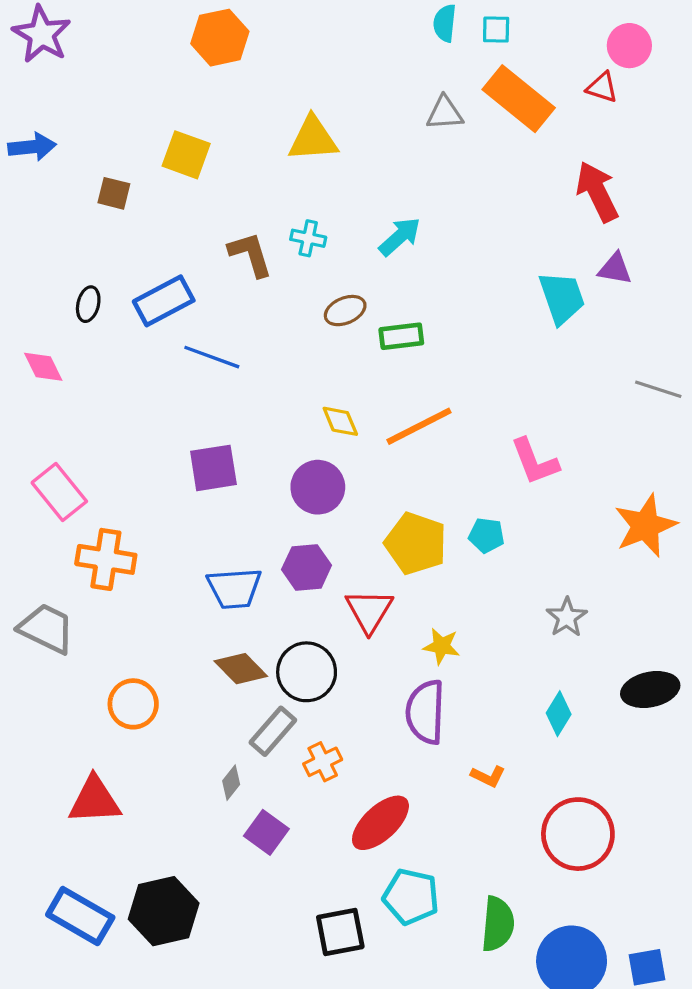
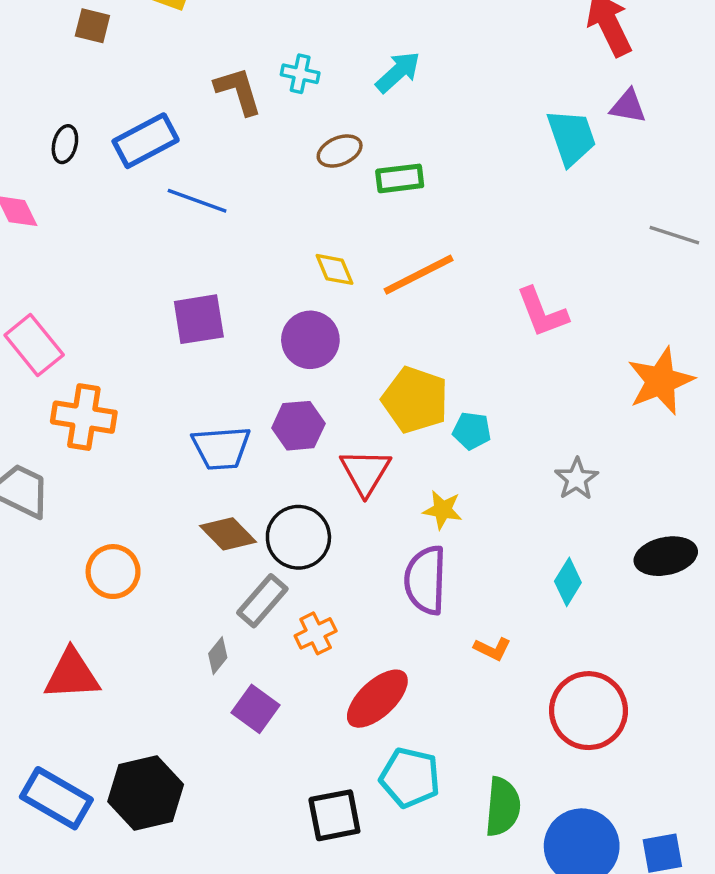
cyan pentagon: (486, 535) -> (472, 431), moved

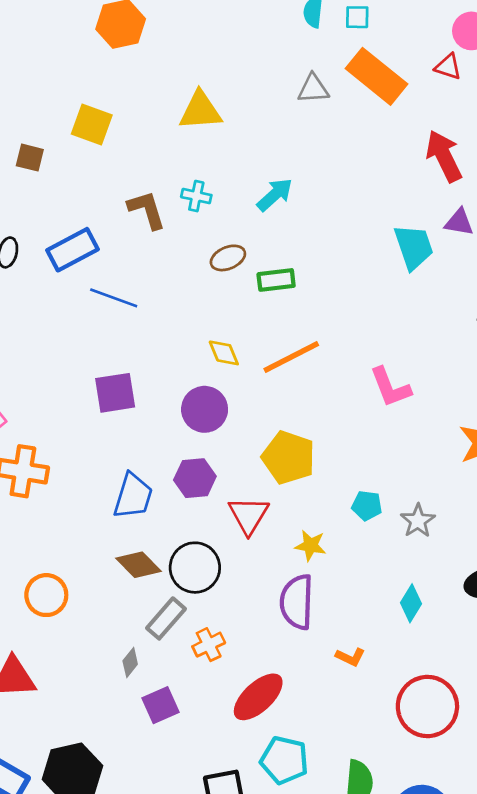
cyan pentagon: (472, 431) -> (367, 506), moved
blue trapezoid: (221, 448) -> (133, 496), turned -69
purple square: (255, 709) -> (161, 705), turned 30

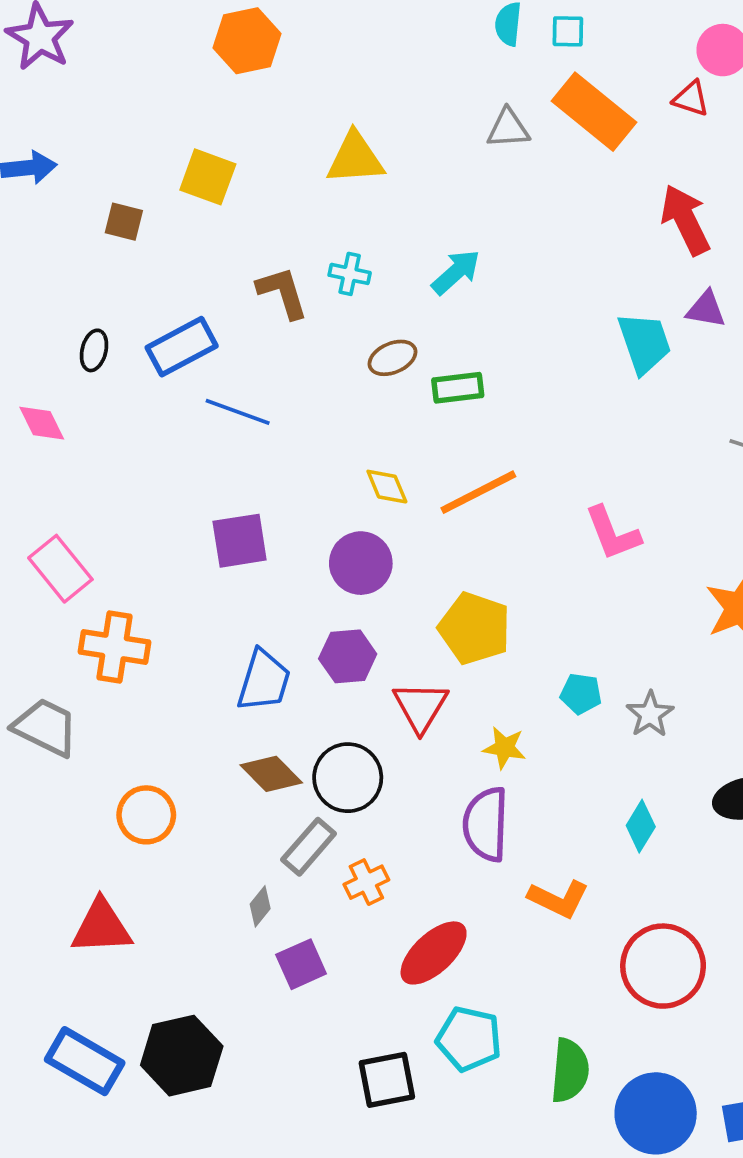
orange L-shape: (350, 657) -> (559, 899), size x1.5

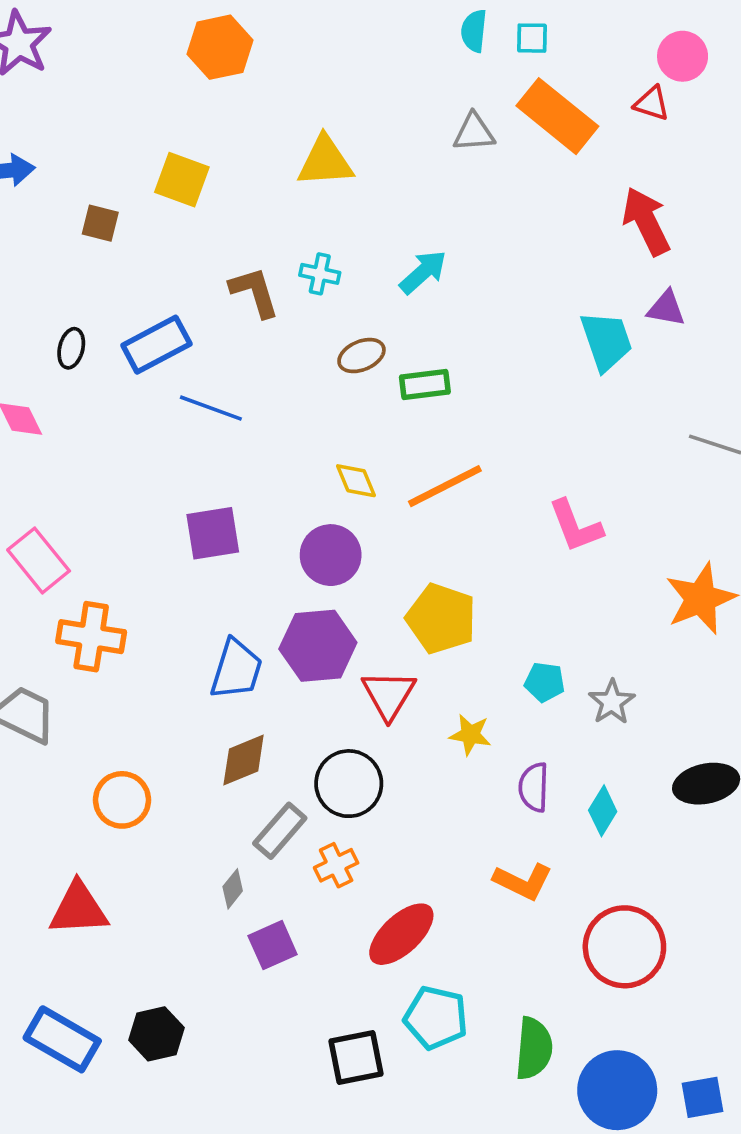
purple hexagon: (348, 656) -> (318, 646), size x1.4
brown diamond: (271, 774) -> (244, 760), turned -68
black circle: (348, 778) -> (349, 784), moved
purple semicircle: (486, 824) -> (534, 787), moved, size x0.7
black hexagon: (182, 1056) -> (156, 1034), size x0.7

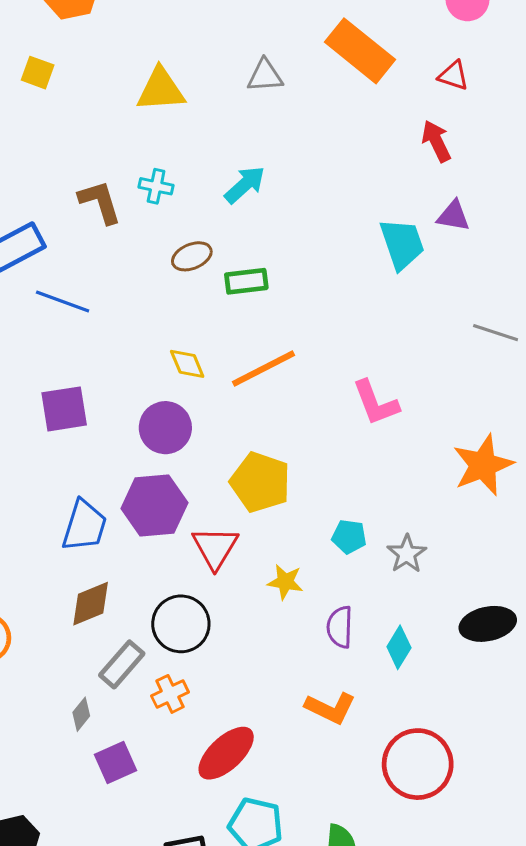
red triangle: (652, 103) -> (453, 76), moved
gray triangle: (474, 132) -> (265, 76), moved
yellow square: (182, 180) -> (38, 73), moved, size x0.7
red arrow: (646, 221) -> (436, 141), size x0.7

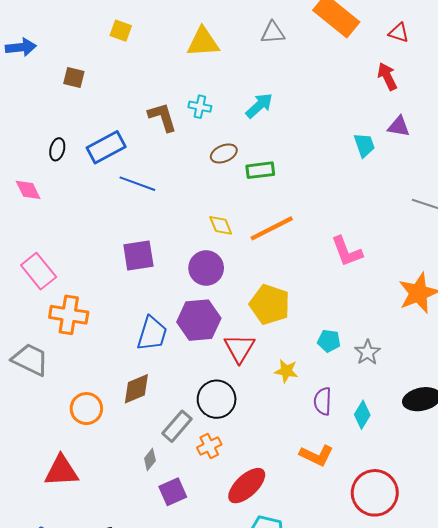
cyan trapezoid: (402, 244) -> (364, 145), size x0.7
brown diamond: (91, 604) -> (136, 389), moved

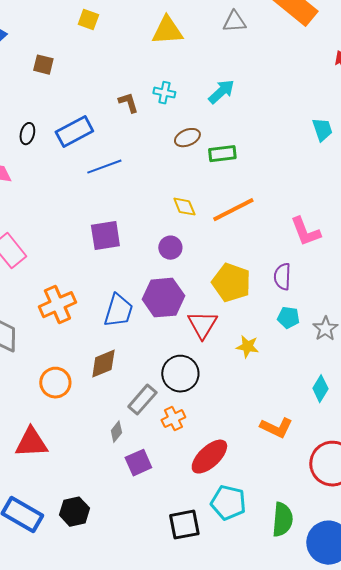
brown L-shape: (162, 117) -> (128, 103), size x0.7
blue line: (137, 184) -> (104, 167), turned -40
purple circle: (206, 268) -> (170, 248), size x0.7
orange cross: (69, 315) -> (57, 305), moved, turned -33
purple semicircle: (323, 401) -> (282, 277), moved

